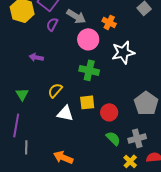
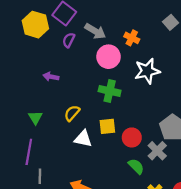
gray cross: (137, 138) -> (157, 151), moved, turned -30

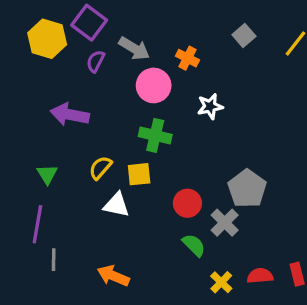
white star: (147, 71) -> (210, 106), size x0.7
purple arrow: (51, 77) -> (70, 115), size x1.6
yellow square: (107, 126) -> (139, 174), moved

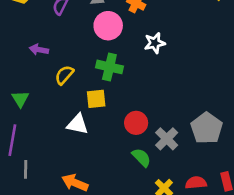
purple arrow: (70, 115) -> (39, 50), size x0.6
yellow semicircle: (100, 168) -> (64, 75), moved
gray pentagon: (247, 189) -> (207, 128), moved

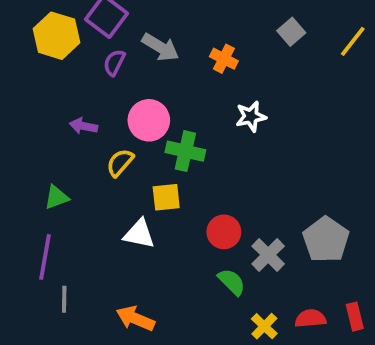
pink circle: (108, 26) -> (149, 120), moved
green triangle: (20, 99) -> (56, 197), turned 42

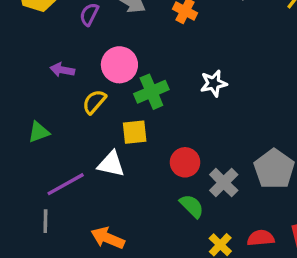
white star: (251, 116) -> (214, 83), moved
green cross: (185, 151) -> (151, 92), turned -36
purple line: (45, 257) -> (66, 184), moved, turned 51

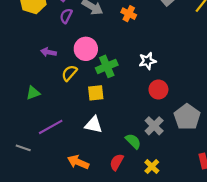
red circle: (185, 162) -> (158, 90), moved
white triangle: (111, 164) -> (94, 125), moved
gray line: (45, 221) -> (23, 148), moved, turned -72
red semicircle: (261, 238) -> (117, 162), moved, turned -56

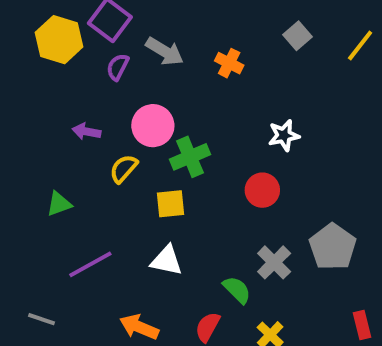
white star: (147, 61) -> (284, 135), moved
red circle: (158, 90) -> (262, 190), moved
gray line: (23, 148) -> (41, 319), moved

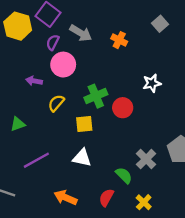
pink circle: (153, 126) -> (63, 65), moved
red circle: (262, 190) -> (123, 108), moved

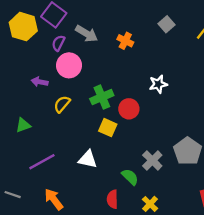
yellow square: (84, 124) -> (108, 128), moved, turned 30
orange arrow: (66, 198) -> (54, 199), moved, turned 30
red semicircle: (106, 198) -> (112, 199), turned -30

